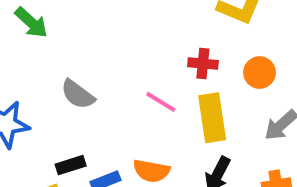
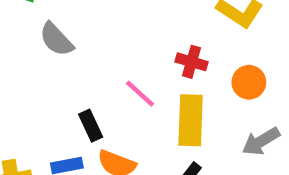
gray semicircle: (78, 94) -> (56, 39), moved
black rectangle: (71, 165) -> (91, 126), moved, turned 72

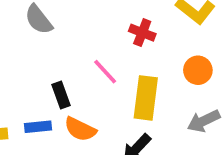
red cross: (192, 62) -> (142, 33), moved

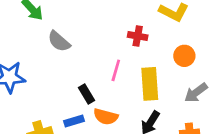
pink line: (105, 72) -> (116, 70), turned 70

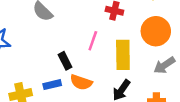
orange circle: (184, 56) -> (156, 31), size x1.5

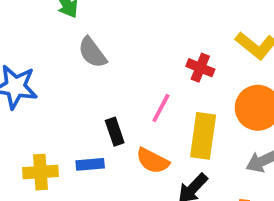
orange semicircle: (81, 82) -> (153, 161), moved

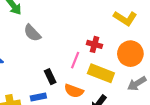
red cross: (200, 68) -> (94, 44), moved
yellow rectangle: (203, 136) -> (101, 73), turned -70

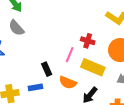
gray semicircle: (32, 33) -> (16, 28), moved

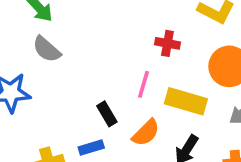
red cross: (88, 41) -> (167, 43), moved
orange semicircle: (68, 83) -> (146, 133), turned -60

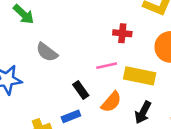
gray semicircle: (47, 49) -> (47, 52), moved
pink line: (144, 84) -> (107, 66), turned 66

